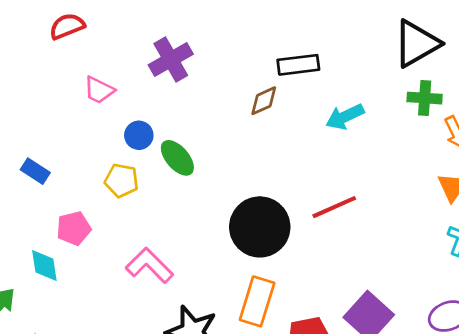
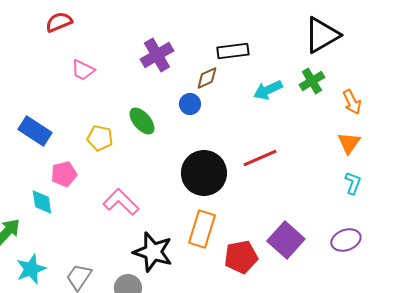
purple cross: (171, 60) -> (157, 55), moved
green cross: (425, 98) -> (312, 81), moved, turned -35
blue circle: (139, 135) -> (190, 104), moved
blue rectangle: (35, 171) -> (35, 131), size x1.5

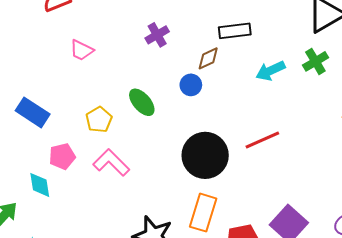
purple cross: (157, 55) -> (157, 35), size x0.7
yellow pentagon: (100, 138) -> (99, 120), turned 30
pink L-shape: (121, 202) -> (111, 163), moved

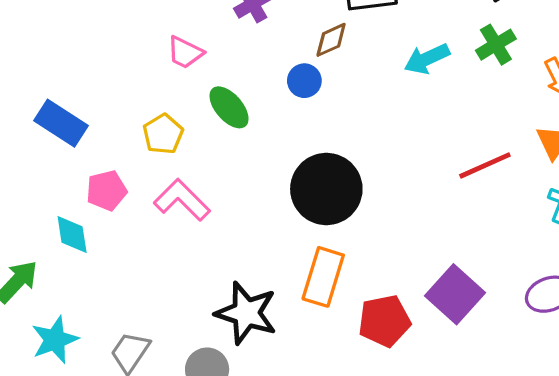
pink trapezoid: (82, 50) -> (185, 52), moved
red line: (262, 140) -> (485, 165), moved

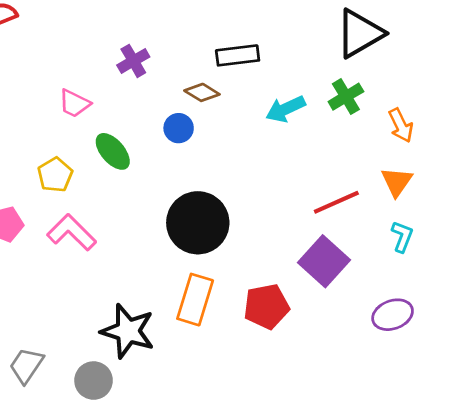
brown diamond: (331, 40) -> (202, 92), turned 56
purple square: (455, 294) -> (324, 261), moved
red pentagon: (384, 321) -> (266, 306), moved

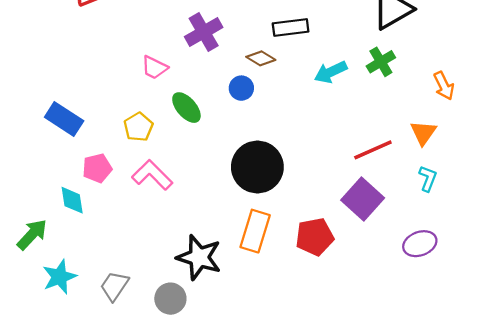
purple cross: (133, 61) -> (204, 32), size x1.4
orange arrow: (401, 125) -> (444, 86), moved

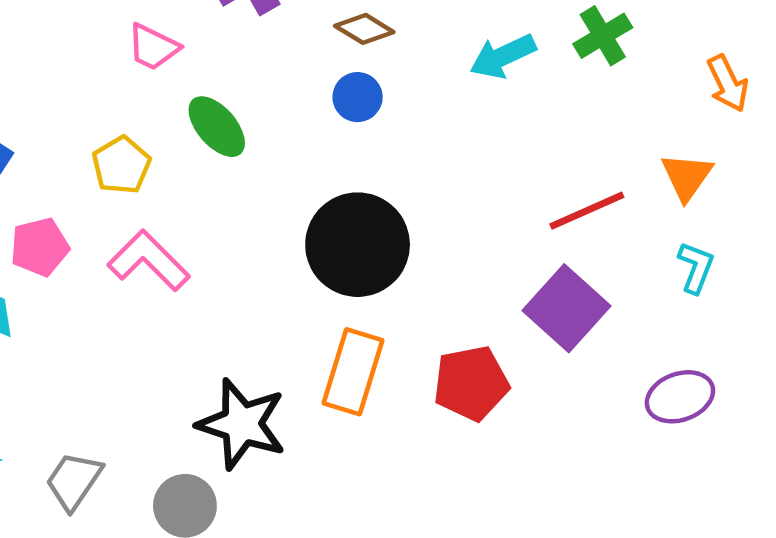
blue circle: (241, 88) -> (358, 97), moved

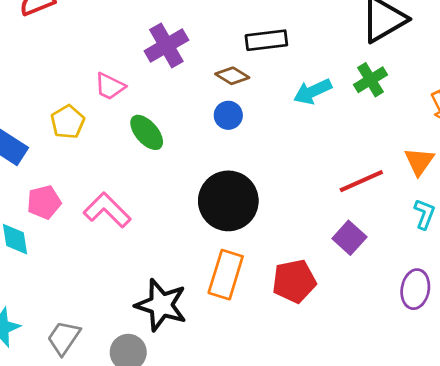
yellow pentagon: (121, 165) -> (68, 122), moved
purple square: (566, 308) -> (349, 238), size x0.7
purple ellipse: (680, 397) -> (415, 289), turned -60

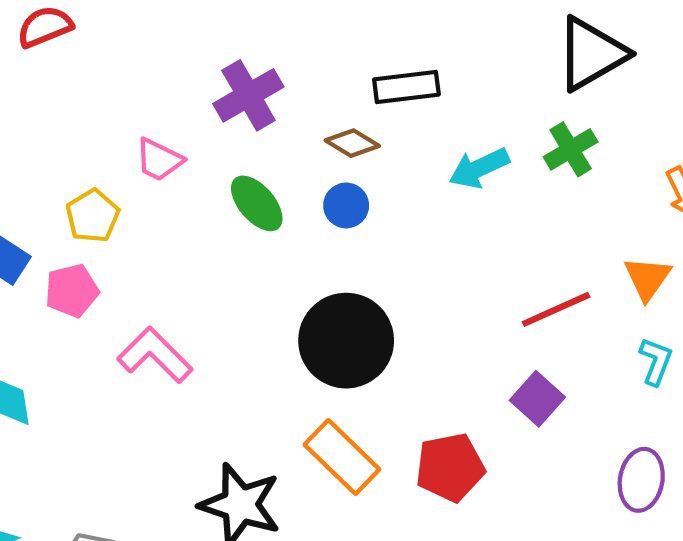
green ellipse: (147, 132) -> (257, 203), moved
pink pentagon: (44, 202) -> (72, 291), moved
orange rectangle: (226, 275) -> (342, 457), turned -63

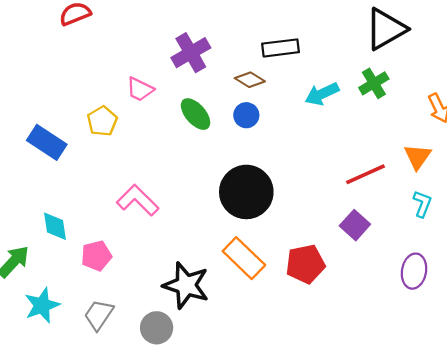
pink pentagon: (72, 291) -> (96, 256), moved

